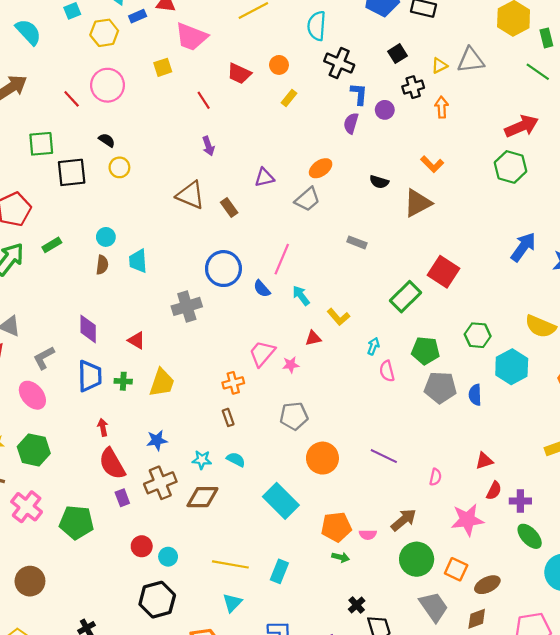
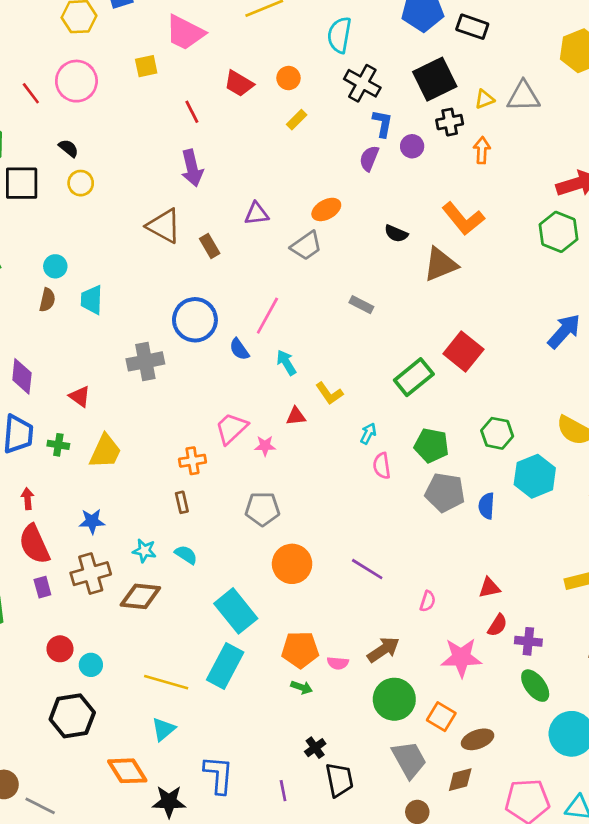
black square: (398, 54) -> (435, 79), size x1.8
purple arrow: (208, 146) -> (192, 168), size x1.5
orange L-shape: (432, 164) -> (463, 219), size x1.5
cyan rectangle: (279, 571) -> (225, 666), moved, size x1.5

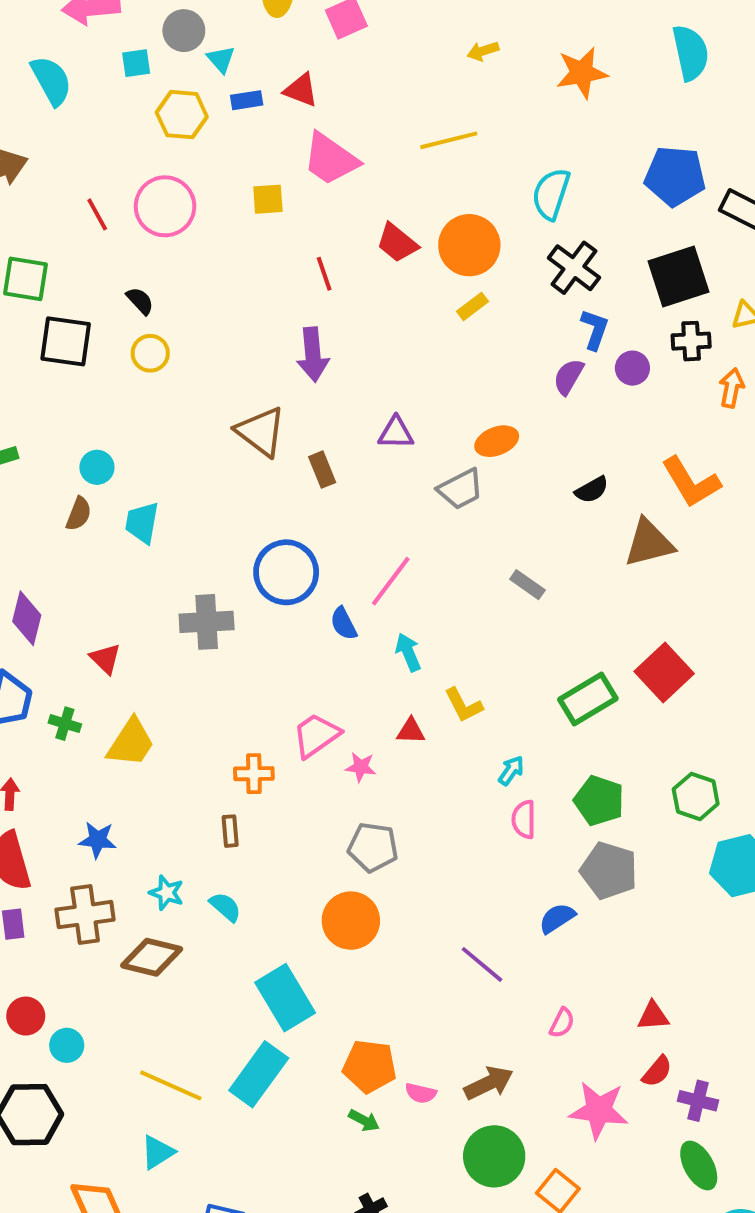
orange circle: (288, 78) -> (469, 245), size x1.8
black semicircle: (396, 234) -> (592, 490), turned -60
blue semicircle: (487, 506) -> (557, 918), moved, turned 45
gray pentagon: (262, 509) -> (373, 847), moved
orange circle: (292, 564) -> (351, 921), moved

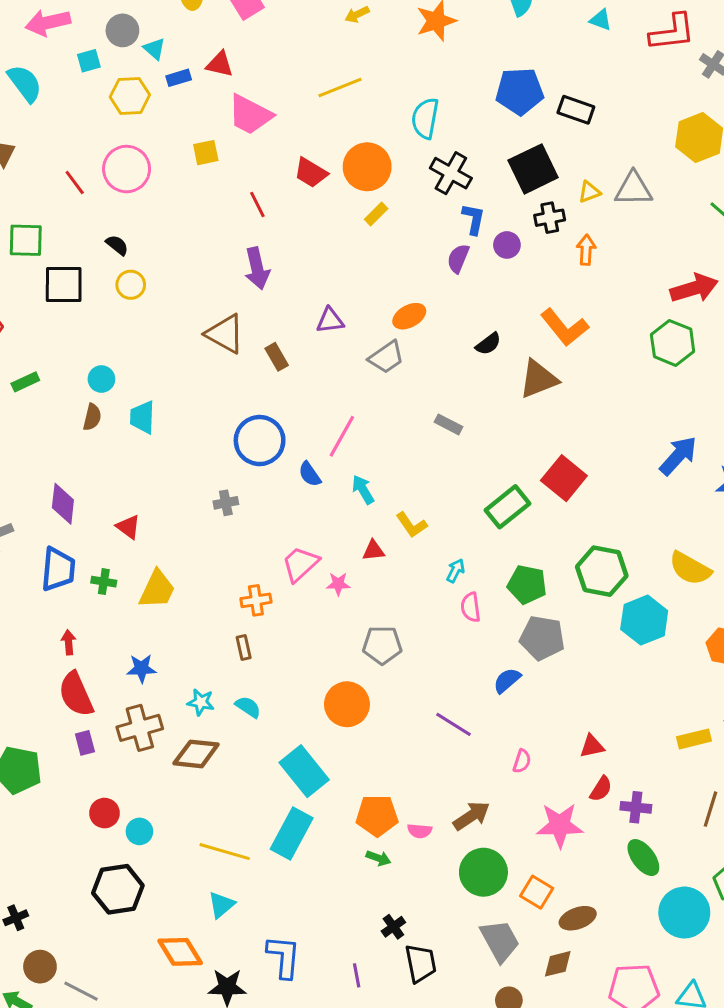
gray cross: (207, 622) -> (226, 503), moved, size x0.6
green hexagon: (696, 797) -> (602, 571), size x1.4
gray pentagon: (373, 847) -> (382, 645), moved

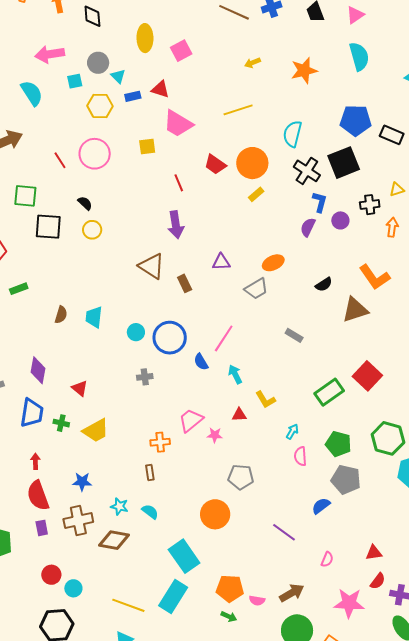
black square: (533, 169) -> (344, 163), moved
cyan circle: (101, 379) -> (136, 332), moved
yellow trapezoid: (157, 589) -> (96, 431), turned 32

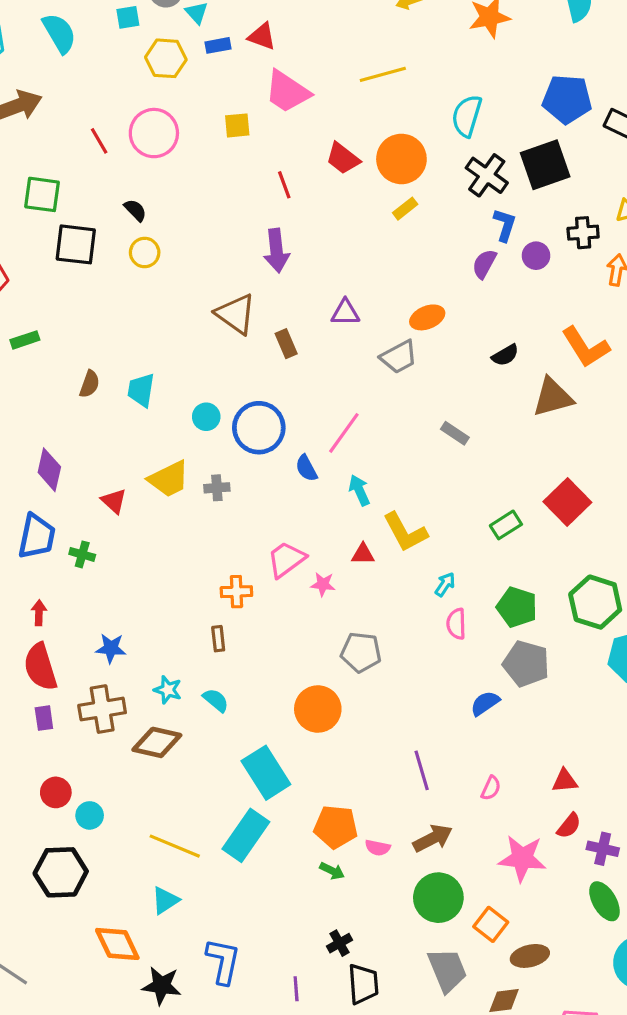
green rectangle: (329, 392) -> (506, 525), size x0.7
yellow L-shape: (265, 400) -> (405, 532), size x1.4
yellow trapezoid: (96, 431) -> (169, 479), moved
purple line: (284, 532) -> (422, 770), moved, turned 35

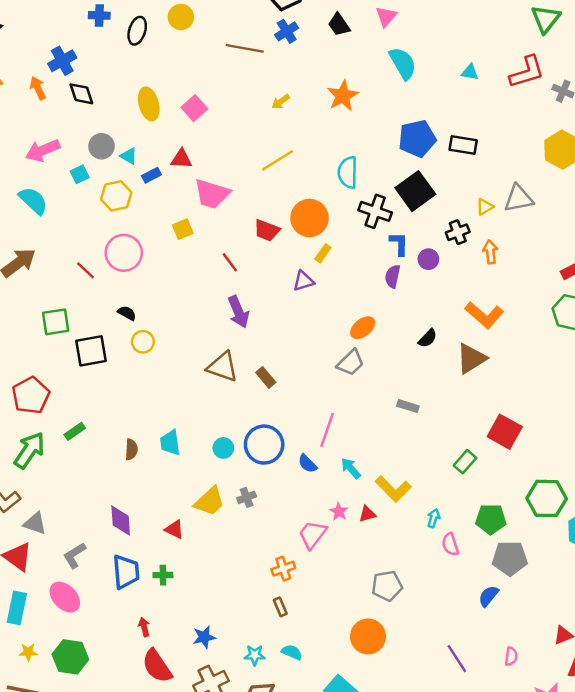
purple triangle: (345, 313) -> (304, 281), moved
pink star: (323, 584) -> (339, 512), moved, turned -30

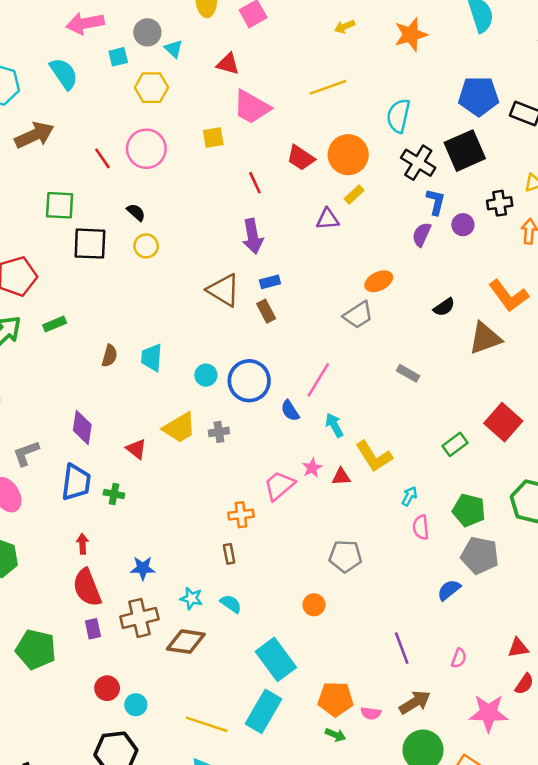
blue rectangle: (151, 175) -> (270, 282), moved
orange circle: (368, 636) -> (314, 605), size x0.6

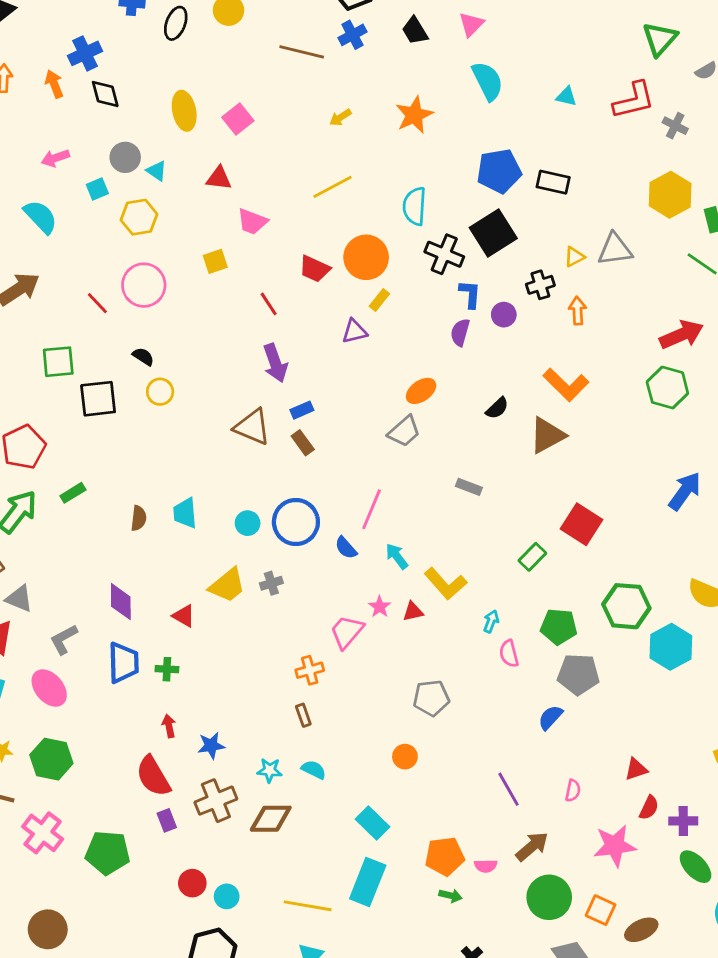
pink arrow: (85, 23) -> (55, 158), size x0.7
pink trapezoid: (252, 107) -> (252, 222), size x0.7
red arrow: (82, 544) -> (169, 726), moved
cyan rectangle: (276, 659) -> (372, 823), size x0.7

